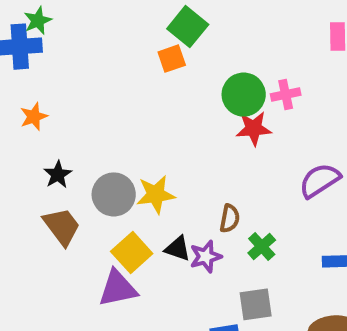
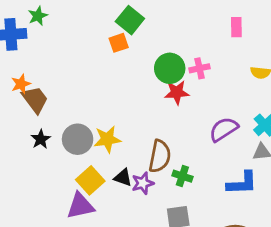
green star: (38, 21) -> (38, 16), moved
black star: (58, 174) -> (41, 139), moved
brown semicircle: (230, 218) -> (160, 156), size x1.6
brown trapezoid: (62, 226) -> (35, 100), moved
green cross: (262, 246) -> (182, 176), turned -30

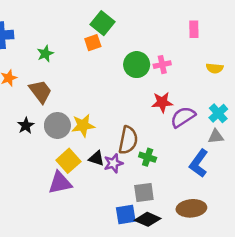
green star: (38, 16) -> (45, 54), moved
red star: (177, 92) -> (162, 102), moved
brown trapezoid: (35, 100) -> (40, 91), moved
blue L-shape: (242, 183) -> (199, 163), turned 128

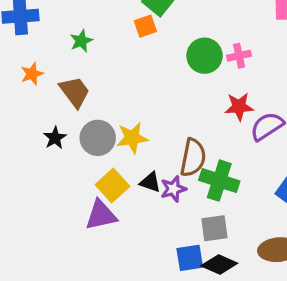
green cross: (148, 157) -> (219, 181), size x1.6

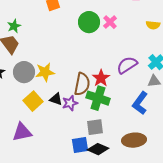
green star: (81, 41) -> (14, 26), moved
pink cross: (239, 56) -> (110, 22), turned -32
red star: (239, 107) -> (101, 78), moved, turned -30
purple triangle: (101, 215) -> (22, 132), moved

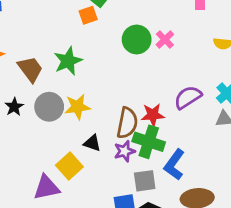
green star: (14, 26) -> (68, 61), moved, size x1.5
red star: (101, 78) -> (153, 115), turned 30
yellow square: (33, 101) -> (69, 166), moved
purple star: (70, 103) -> (125, 151), moved
blue L-shape: (140, 103) -> (174, 165), moved

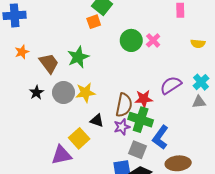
gray square: (145, 181) -> (137, 150), turned 30

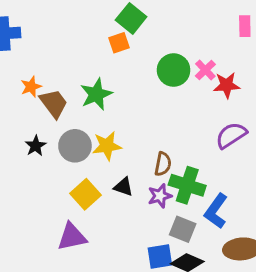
orange star: (22, 52) -> (31, 87), moved
red star: (144, 99) -> (227, 85), moved
brown semicircle: (124, 105) -> (163, 164), size x0.7
yellow square: (79, 138) -> (86, 194), moved

